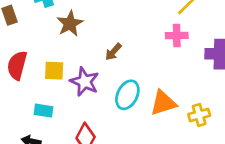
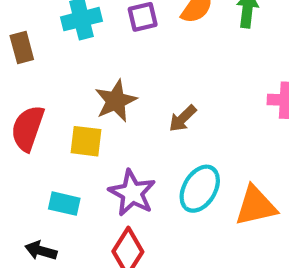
brown star: (70, 24) -> (116, 101), moved
purple star: (85, 82) -> (132, 193), moved

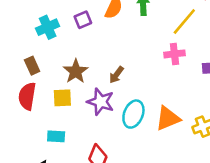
brown rectangle: (22, 47) -> (32, 66), moved
purple star: (132, 193) -> (101, 102), moved

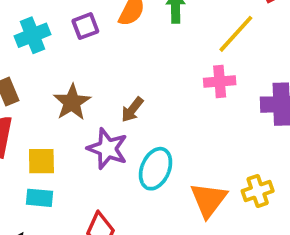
yellow square: (62, 98) -> (41, 161), moved
orange triangle: (168, 118) -> (209, 200), moved, turned -32

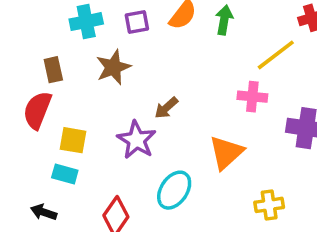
brown star: (72, 102) -> (113, 67), moved
cyan ellipse: (156, 169) -> (174, 190), moved
orange triangle: (209, 200) -> (226, 153), moved

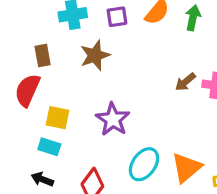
brown arrow: (166, 108) -> (185, 82), moved
orange triangle: (226, 153) -> (186, 168), moved
black arrow: (44, 212) -> (42, 179), moved

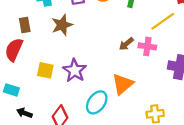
yellow square: (57, 118) -> (45, 70), moved
cyan rectangle: (49, 147) -> (11, 90), moved
orange triangle: (186, 168) -> (123, 84), moved

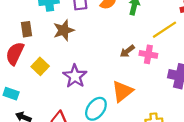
yellow square: (45, 70) -> (40, 66), moved, turned 30

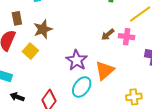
brown star: (64, 30) -> (43, 29), moved
purple star: (75, 76) -> (77, 60), moved

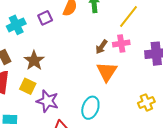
purple star: (77, 60) -> (47, 101), moved
orange triangle: (105, 70) -> (107, 72), moved

